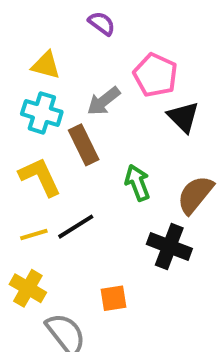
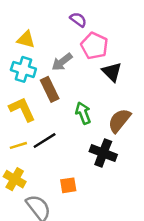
purple semicircle: (102, 23) -> (78, 20), moved

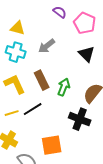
pink pentagon: (94, 46) -> (85, 23), moved
brown rectangle: (50, 89) -> (42, 80), moved
green arrow: (83, 113) -> (64, 87), turned 42
orange square: (68, 185) -> (52, 145), size x1.5

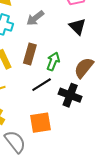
brown rectangle: (42, 80) -> (30, 54), turned 42
black line: (33, 109) -> (42, 85), moved

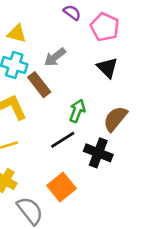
brown rectangle: (30, 54) -> (39, 85), moved, turned -54
orange square: (40, 123) -> (61, 187), turned -30

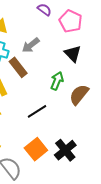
green arrow: (77, 111) -> (57, 81), moved
black cross: (98, 153) -> (65, 150), moved, turned 30

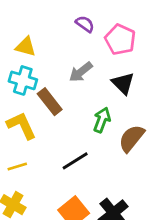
gray arrow: (31, 45) -> (81, 72), moved

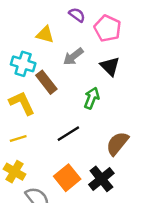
yellow triangle: (26, 47) -> (45, 34), moved
brown semicircle: (132, 138) -> (117, 143), moved

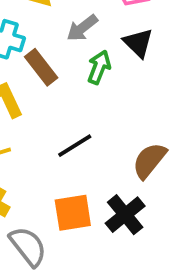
green arrow: (92, 98) -> (99, 67), moved
orange square: (67, 178) -> (73, 213), turned 30

